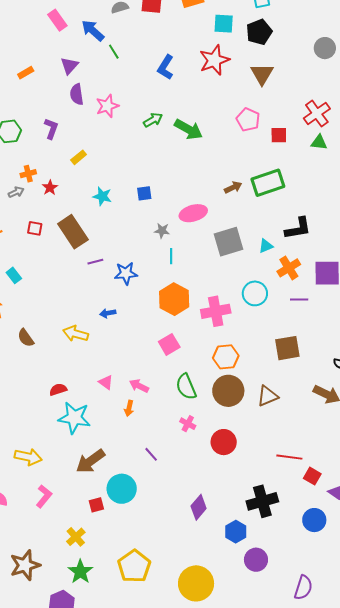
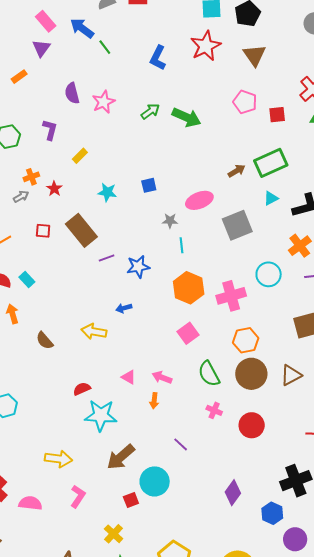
purple triangle: (69, 66) -> (41, 48), moved
cyan triangle: (266, 246) -> (271, 198), moved

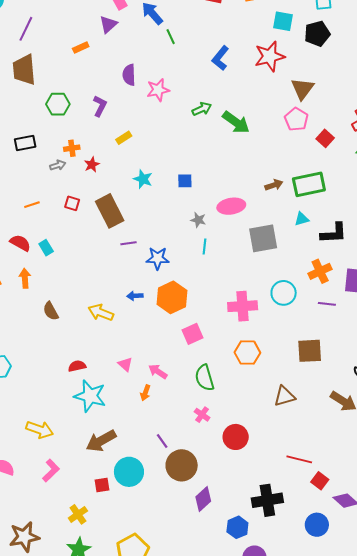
brown triangle: (254, 55) -> (302, 89), moved
red square: (277, 115) -> (325, 138), turned 36
orange hexagon: (189, 288) -> (172, 297), moved
brown circle: (251, 374) -> (182, 465), moved

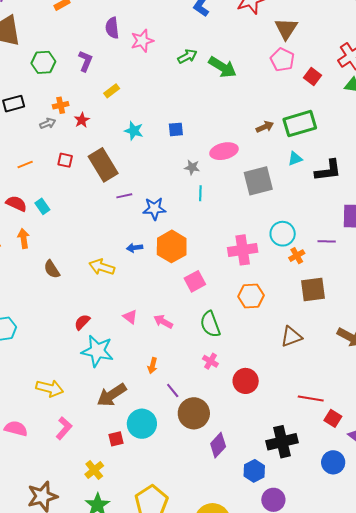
orange cross: (320, 271) -> (297, 256), moved, size x0.7
red semicircle: (77, 366) -> (82, 322), turned -30
orange arrow: (145, 393) -> (152, 366), moved

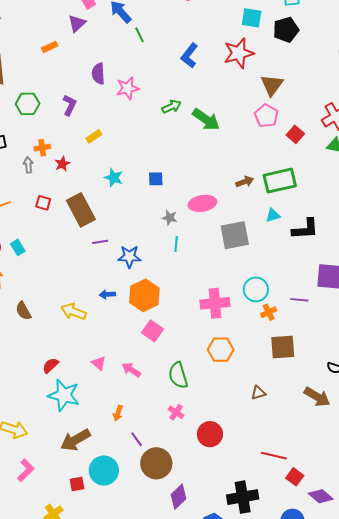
gray arrow: (48, 123) -> (28, 165), turned -77
pink square: (195, 281) -> (152, 331), moved, turned -30
brown triangle: (291, 337) -> (258, 393), size x0.7

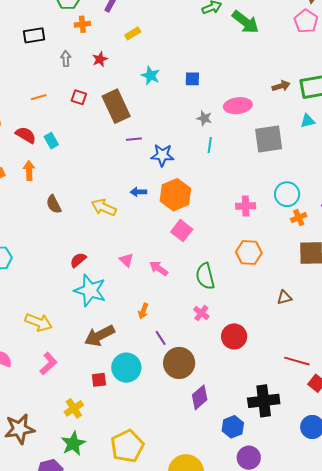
orange cross: (42, 148) -> (82, 24), moved
pink cross: (215, 303) -> (246, 206), size x0.7

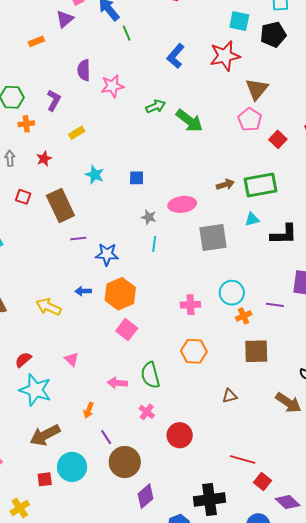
pink arrow: (159, 268) -> (117, 383), moved, turned -30

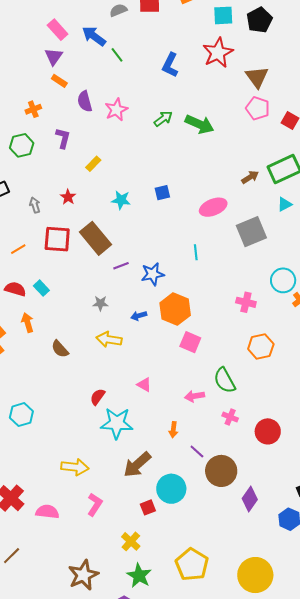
orange rectangle: (36, 41) -> (59, 81), moved, turned 70
orange cross: (26, 124) -> (33, 109), moved
red square: (23, 197) -> (57, 239), size x1.8
gray star: (149, 217) -> (100, 303), moved
pink cross: (190, 305) -> (246, 302), turned 30

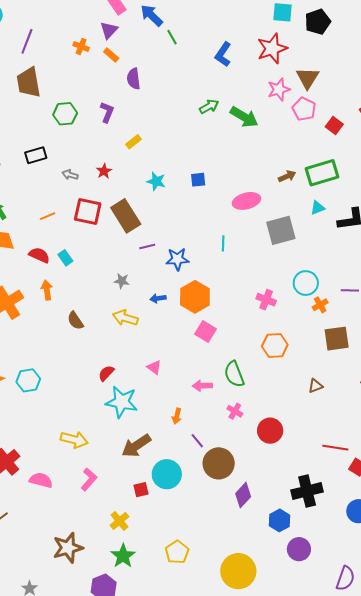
orange cross: (33, 109) -> (81, 47), moved, turned 35
pink star: (116, 110) -> (279, 89), moved
gray arrow: (35, 205) -> (70, 175), turned -63
yellow pentagon: (192, 564) -> (177, 552), size x0.7

